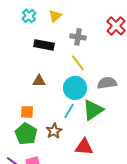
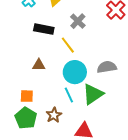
gray cross: (78, 37) -> (78, 21), turned 35
yellow line: (78, 63) -> (68, 45), moved
cyan line: (69, 111) -> (69, 95), turned -56

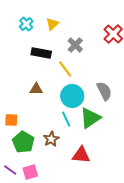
gray semicircle: (107, 67) -> (104, 91), turned 72
orange square: (27, 96) -> (11, 120), moved

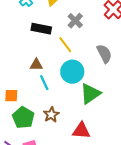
gray semicircle: (104, 91) -> (104, 54), moved
cyan line: (66, 119) -> (44, 83), moved

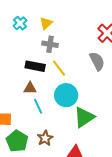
gray cross: (75, 21) -> (50, 44), moved, turned -35
black rectangle: (41, 29) -> (35, 66), moved
gray semicircle: (104, 54) -> (97, 61), moved

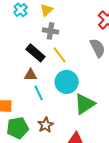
black rectangle: (35, 66) -> (36, 53), turned 30
green pentagon: (17, 141) -> (18, 128), turned 30

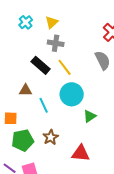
brown triangle: (31, 75) -> (26, 90), moved
green triangle: (85, 104) -> (90, 116), size x0.6

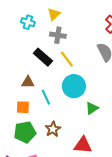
cyan cross: (26, 22) -> (28, 22), moved, turned -32
orange square: (11, 118) -> (23, 107), moved

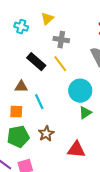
gray cross: (58, 35) -> (61, 40), moved
cyan circle: (74, 86) -> (80, 91), moved

